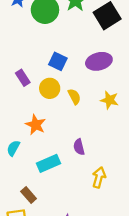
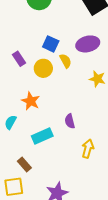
yellow semicircle: (74, 97) -> (66, 61), moved

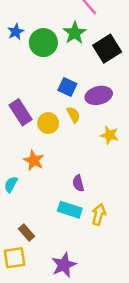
blue square: (51, 44) -> (67, 87), moved
purple rectangle: (19, 59) -> (21, 112), size x1.5
cyan rectangle: (42, 136) -> (70, 210), moved, turned 42

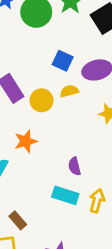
yellow semicircle: (73, 115) -> (69, 91), turned -77
orange star: (34, 160) -> (26, 141), turned 30

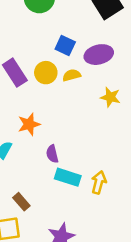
yellow circle: (42, 100) -> (46, 73), moved
purple semicircle: (75, 166) -> (52, 154), moved

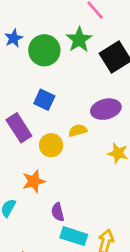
blue square: (65, 45) -> (44, 100), moved
yellow circle: (46, 73) -> (51, 145), moved

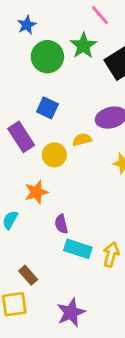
blue star: (14, 38) -> (27, 25), moved

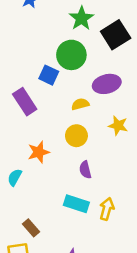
green circle: (47, 57) -> (71, 55), moved
yellow circle: (54, 155) -> (76, 136), moved
purple semicircle: (61, 224) -> (85, 170), moved

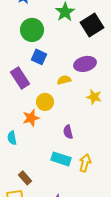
green circle: (71, 55) -> (32, 30), moved
yellow circle: (76, 136) -> (45, 102), moved
cyan semicircle: (15, 177) -> (12, 138), turned -40

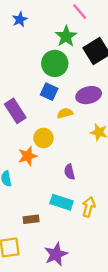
green circle: (32, 30) -> (55, 63), moved
blue square: (39, 57) -> (49, 92), moved
brown rectangle: (25, 178) -> (31, 219), moved, turned -56

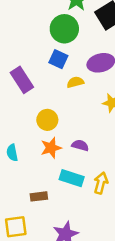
yellow circle: (43, 138) -> (47, 120), moved
orange star: (28, 156) -> (51, 148), moved
purple semicircle: (69, 172) -> (80, 145), turned 119

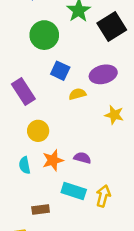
green circle: (64, 29) -> (44, 35), moved
yellow circle: (47, 120) -> (38, 131), moved
cyan semicircle: (12, 153) -> (25, 165), moved

